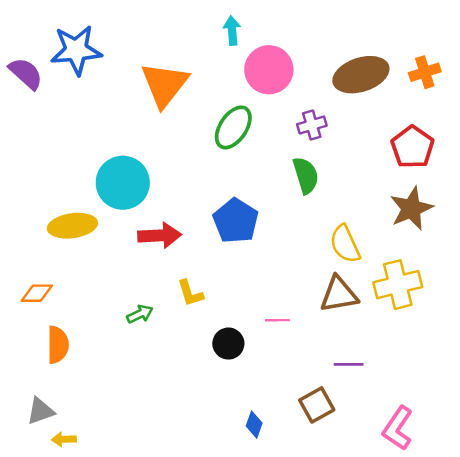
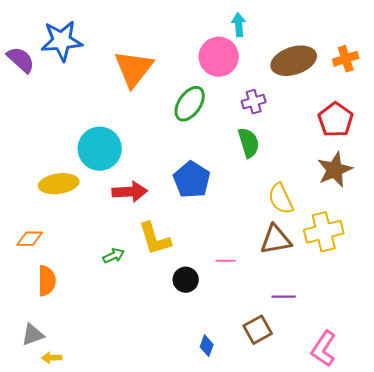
cyan arrow: (232, 30) -> (239, 25), moved
yellow L-shape: (190, 293) -> (155, 239), size x1.5

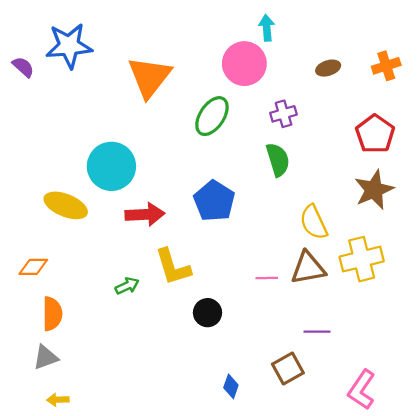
purple semicircle: (21, 60) -> (23, 67), size x0.7
brown ellipse: (294, 61) -> (328, 68), size x0.5
yellow ellipse: (59, 184) -> (66, 205), turned 30
pink line: (226, 261) -> (267, 278), moved
gray triangle: (33, 335) -> (46, 357), moved

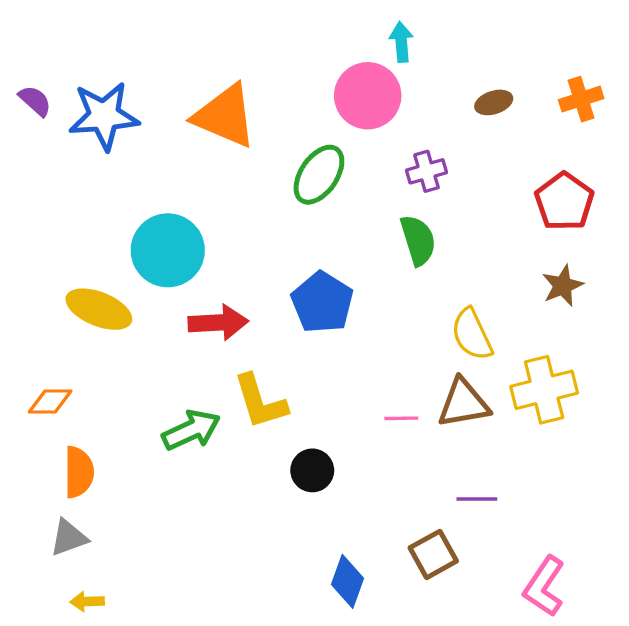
blue star: (69, 46) -> (104, 116), moved
orange triangle: (149, 77) -> (225, 116), turned -45
brown star: (374, 190) -> (563, 286), size x0.7
green arrow: (127, 286) -> (191, 430), size x1.6
blue diamond: (231, 386) -> (348, 581), size x1.4

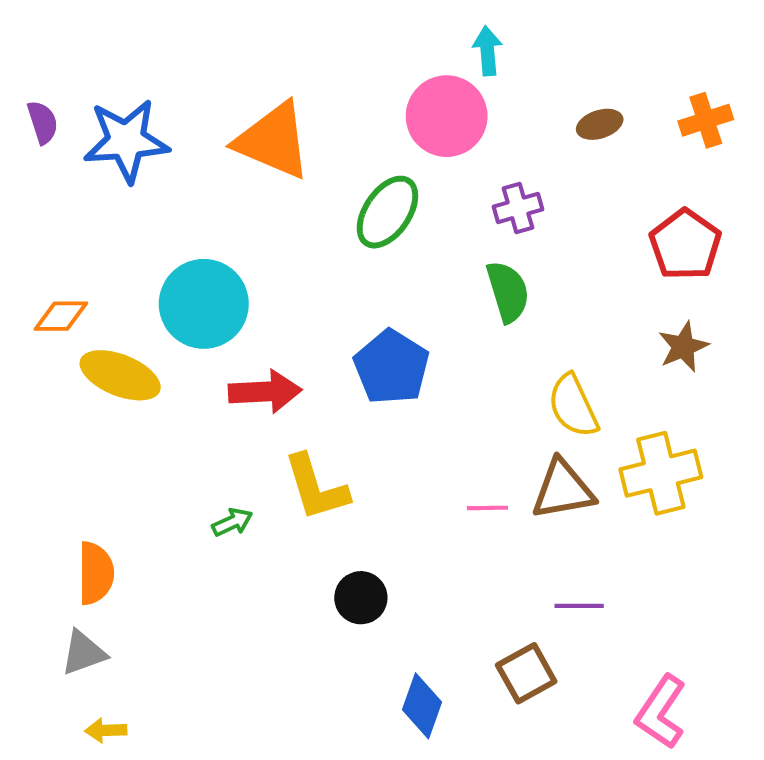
purple semicircle: (35, 101) -> (43, 122), turned 30
orange diamond: (50, 402) -> (61, 316), moved
green arrow: (191, 430) -> (232, 522), size x0.6
black circle: (312, 470) -> (361, 598), moved

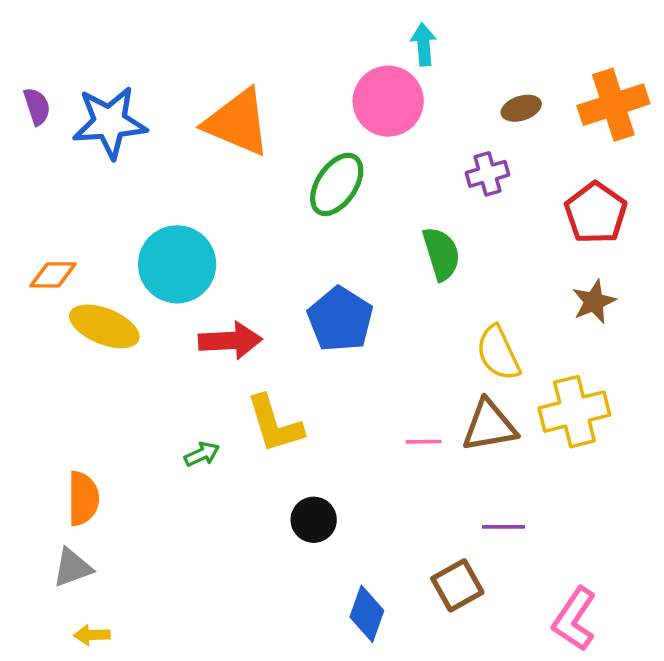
orange cross: (706, 120) -> (613, 105), size x1.5
purple cross: (518, 208) -> (488, 174), moved

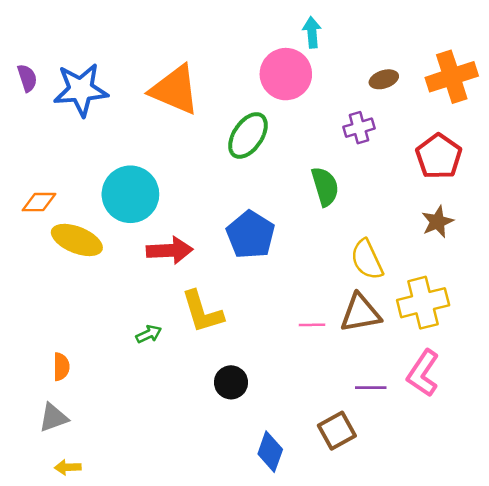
orange semicircle: (83, 498) -> (61, 367), size x0.7
pink L-shape: (574, 619) -> (423, 373), moved

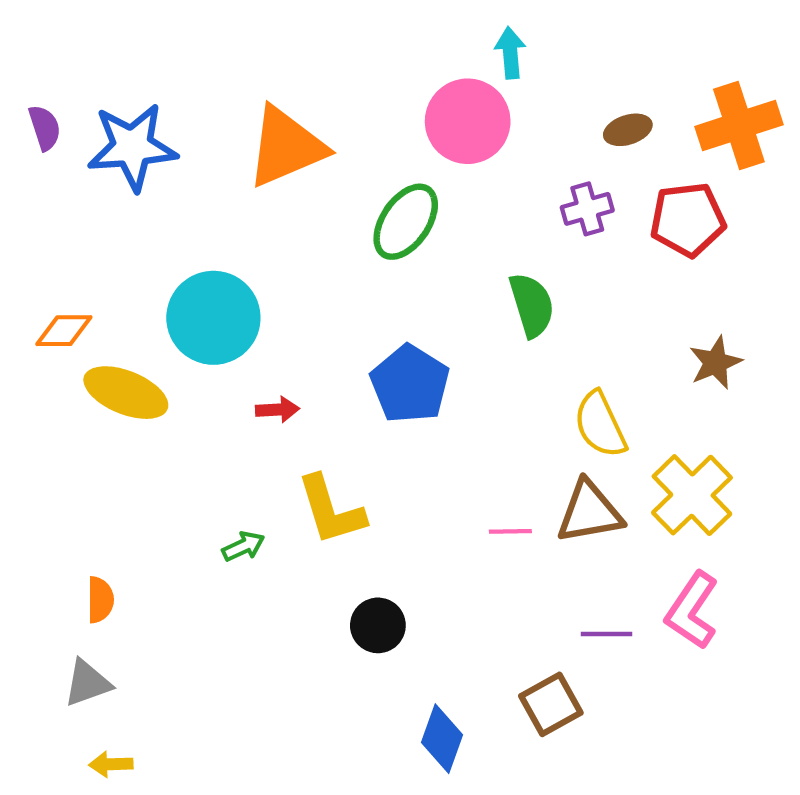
orange triangle: (175, 90) -> (286, 147), turned -46
red pentagon: (439, 156) -> (688, 220), moved, turned 30
red arrow: (170, 250) -> (278, 410), size x0.6
yellow cross: (423, 303) -> (692, 495), turned -30

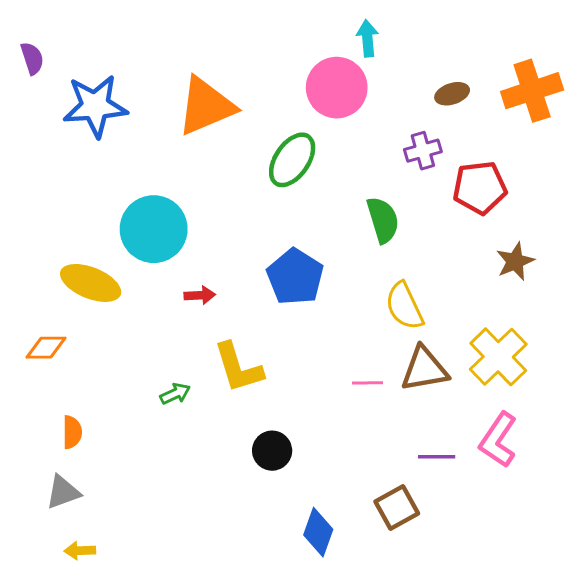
purple semicircle: (45, 128) -> (32, 58), moved
red pentagon: (688, 220) -> (480, 188), moved
orange diamond: (64, 331) -> (46, 348), moved
yellow semicircle: (600, 425) -> (404, 306), moved

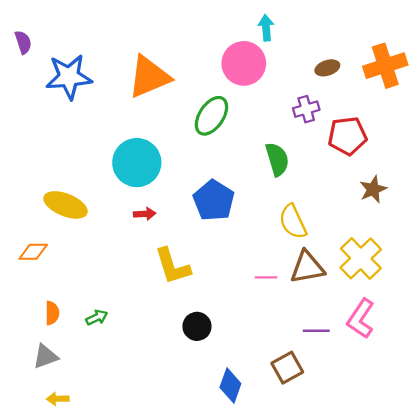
cyan circle: (154, 229) -> (137, 163), moved
green arrow: (175, 394) -> (97, 317), moved

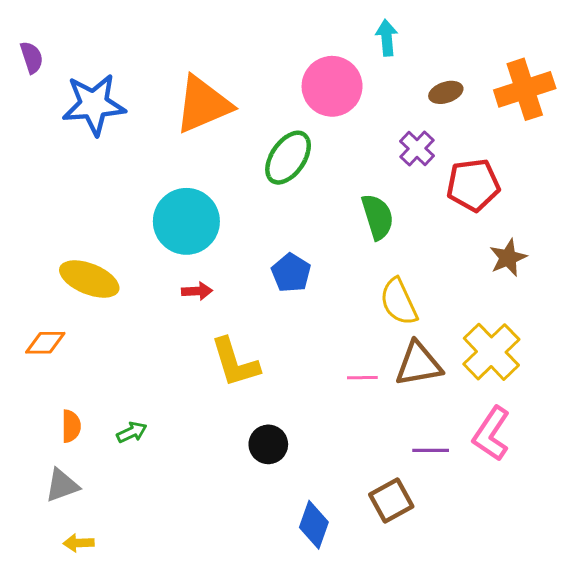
cyan arrow: (266, 28) -> (387, 38), moved
purple cross: (306, 109) -> (417, 149), turned -30
blue pentagon: (214, 200) -> (291, 273), size x0.7

